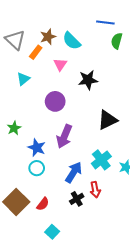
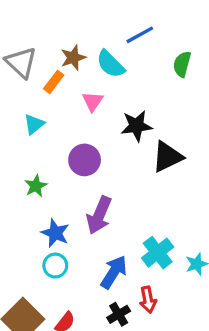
blue line: (105, 22) -> (140, 35), moved, turned -36
black triangle: (107, 120) -> (167, 157), moved
green star: (14, 128) -> (36, 186), moved

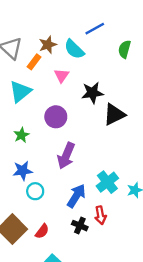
cyan triangle: (34, 124) -> (20, 92), size x1.5
blue star: (55, 233) -> (23, 171), moved, turned -30
black cross: (119, 314) -> (80, 226), turned -35

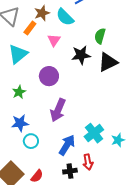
green semicircle: (125, 49) -> (100, 36), moved
black triangle: (114, 115) -> (108, 62), moved
black cross: (80, 226) -> (70, 171), turned -32

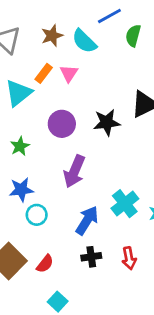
orange rectangle: (30, 28) -> (44, 73), moved
green semicircle: (100, 36) -> (133, 36), moved
black star: (81, 55) -> (107, 122), moved
red arrow: (88, 162) -> (129, 258), moved

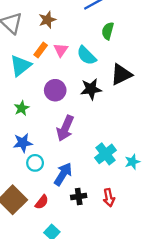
green semicircle: (133, 36) -> (108, 31), moved
cyan semicircle: (84, 41) -> (86, 56), moved
blue arrow: (87, 220) -> (63, 174), moved

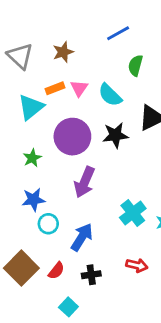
orange rectangle: (41, 50) -> (55, 88), turned 32
purple circle: (55, 90) -> (72, 137), size x1.4
black cross: (79, 196) -> (91, 275), moved
red arrow: (109, 198) -> (137, 265), turned -66

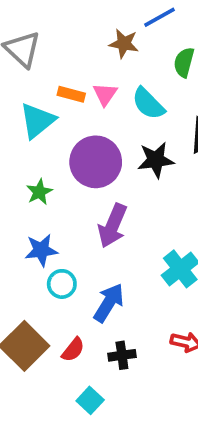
brown star: (63, 52) -> (124, 44), moved, turned 30
orange rectangle: (55, 88) -> (71, 94), turned 36

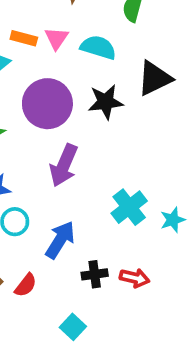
cyan semicircle: (148, 104) -> (98, 47), turned 152
black cross: (122, 355) -> (95, 274), moved
cyan square: (90, 400) -> (73, 327), moved

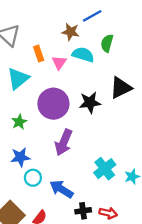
orange rectangle: (24, 38) -> (39, 53), moved, turned 56
cyan semicircle: (98, 47) -> (83, 55), moved
blue arrow: (60, 240) -> (61, 189), turned -90

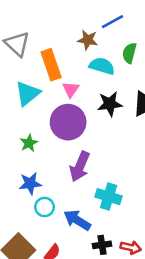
orange rectangle: (39, 53) -> (51, 65), size x1.6
pink triangle: (59, 63) -> (71, 90), moved
black star: (90, 102) -> (110, 104), moved
cyan cross: (105, 169) -> (109, 197), moved, turned -35

